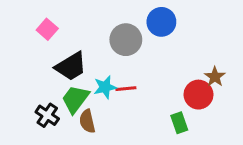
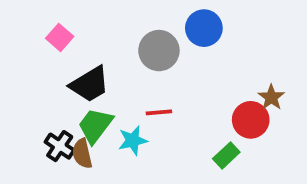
cyan star: (105, 87) -> (133, 140), moved
brown semicircle: (87, 121) -> (82, 154), moved
green rectangle: (179, 123) -> (226, 155), turned 66

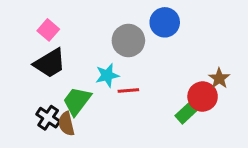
black trapezoid: (90, 84) -> (50, 63), moved
cyan star: (133, 140) -> (107, 75), moved
green rectangle: (226, 155) -> (186, 113), moved

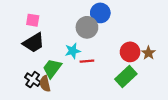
blue circle: (165, 22) -> (100, 13), moved
pink square: (48, 30) -> (33, 20), turned -32
red circle: (203, 97) -> (130, 52), moved
green rectangle: (186, 113) -> (126, 77), size x1.5

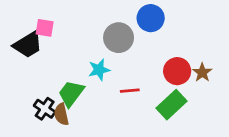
blue circle: (100, 13) -> (151, 18), moved
black trapezoid: (34, 43) -> (28, 45), moved
red line: (87, 61) -> (130, 91), moved

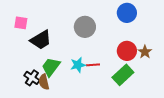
blue circle: (151, 18) -> (127, 13), moved
pink square: (45, 28) -> (21, 23), moved
black trapezoid: (28, 45) -> (41, 40), moved
cyan star: (99, 70) -> (78, 65), moved

